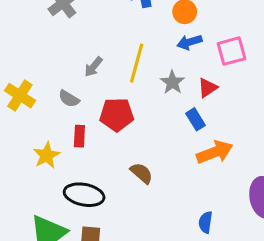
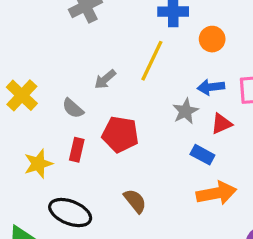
blue arrow: (189, 42) -> (211, 87), moved
yellow line: (137, 63) -> (152, 61), moved
blue rectangle: (195, 119) -> (202, 155), turned -40

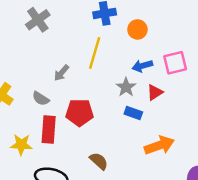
red rectangle: (77, 150) -> (49, 129), size x1.5
blue rectangle: (202, 155) -> (133, 113), moved
yellow star: (38, 164) -> (21, 145), turned 30

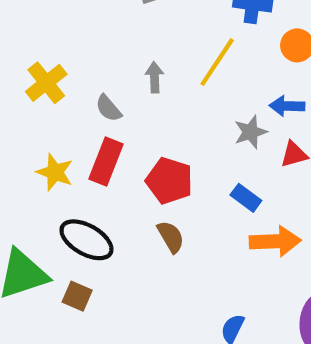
gray arrow: (62, 73) -> (154, 77), turned 120
red pentagon: (80, 113) -> (169, 181), moved
blue rectangle: (133, 113) -> (246, 198), moved

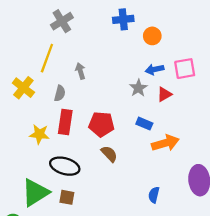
yellow line: (217, 62) -> (47, 58), moved
gray semicircle: (108, 108) -> (60, 93), turned -112

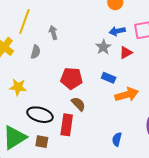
red rectangle: (65, 122) -> (67, 125), moved

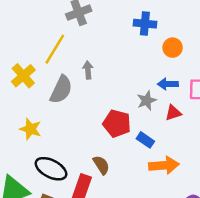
gray semicircle: (36, 52) -> (61, 90), size x1.6
red pentagon: (71, 78) -> (117, 124), moved

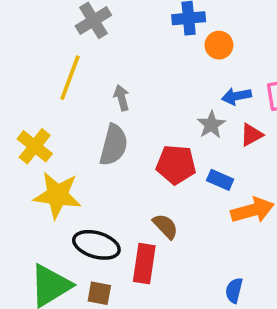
orange circle: (173, 48) -> (219, 45), moved
yellow cross: (23, 76) -> (35, 146), moved
gray semicircle: (61, 90) -> (114, 145), moved
yellow star: (30, 129) -> (57, 195), size x1.5

